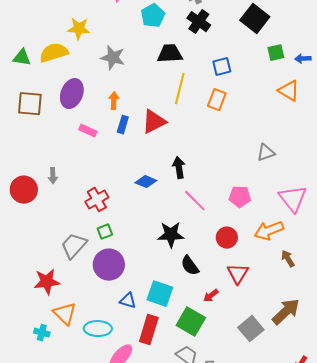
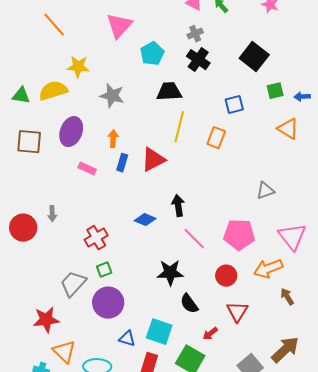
blue square: (222, 67) -> (234, 105), moved
pink pentagon: (240, 197) -> (239, 235), size x1.4

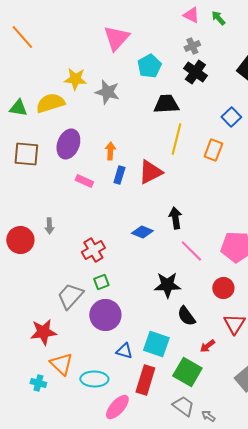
orange line: (54, 25) -> (22, 37), moved
gray star: (112, 96) -> (107, 92), moved
blue square: (234, 105) -> (231, 117), turned -30

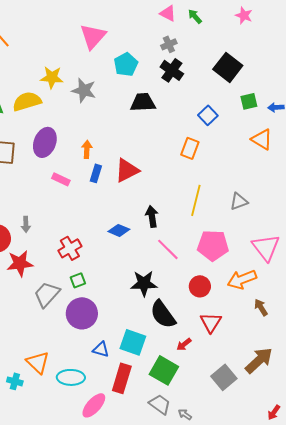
yellow line: (176, 139) -> (196, 200), moved
black semicircle: (186, 316) -> (163, 314), size x1.4
red star: (43, 332) -> (20, 263), moved

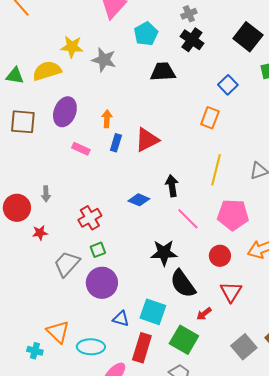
red star: (20, 263) -> (40, 233), size x0.6

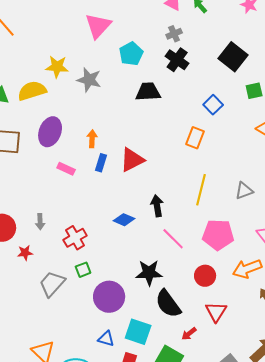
gray arrow: (46, 194) -> (40, 222), moved
purple circle: (102, 283) -> (109, 297), moved

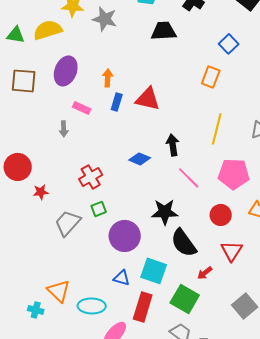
red triangle: (132, 160) -> (148, 99), turned 40
gray arrow: (40, 222) -> (64, 129), moved

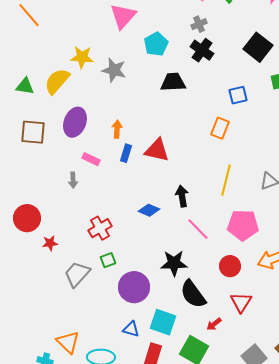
yellow semicircle: (48, 30) -> (57, 81), turned -32
blue square: (229, 44) -> (238, 95), turned 30

